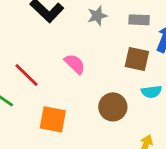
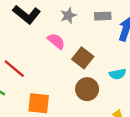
brown square: (137, 59) -> (83, 58), moved, turned 30
pink semicircle: (75, 64) -> (56, 41), moved

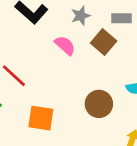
brown square: (83, 58) -> (104, 42), moved

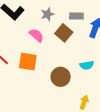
orange square: (41, 118) -> (28, 62), moved

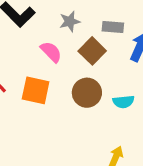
brown circle: (61, 77) -> (87, 93), moved

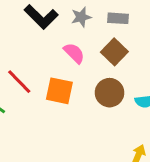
gray star: (70, 21) -> (81, 17), moved
gray rectangle: (113, 27) -> (118, 18), moved

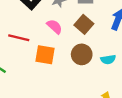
red line: (19, 82) -> (19, 38), moved, turned -30

